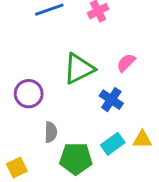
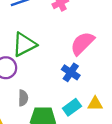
pink semicircle: (126, 63) -> (82, 43), size x1.6
green triangle: (79, 69) -> (24, 44), moved

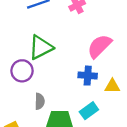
blue cross: (71, 72) -> (88, 76), turned -30
yellow triangle: (95, 104) -> (112, 86), moved

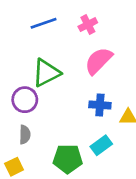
pink semicircle: (99, 46) -> (99, 61), moved
gray semicircle: (40, 101) -> (25, 135), moved

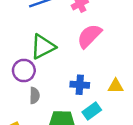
blue cross: (100, 105) -> (80, 85), moved
gray semicircle: (25, 135) -> (35, 96), moved

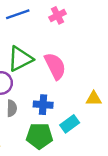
pink semicircle: (89, 36) -> (55, 66), moved, turned 108
blue cross: (80, 85) -> (43, 105), moved

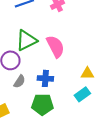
gray semicircle: (12, 108) -> (19, 81), turned 32
cyan rectangle: (70, 124) -> (82, 94), moved

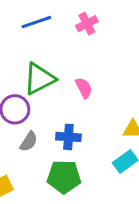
pink semicircle: (55, 46) -> (84, 88), size x0.6

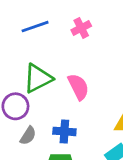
pink semicircle: (84, 88) -> (78, 87), size x1.4

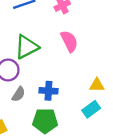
pink semicircle: (78, 87) -> (69, 41), moved

